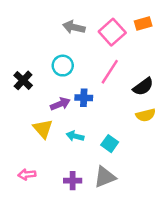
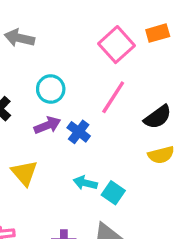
gray arrow: (74, 27) -> (19, 38), moved
blue cross: (84, 98) -> (79, 132), turned 35
purple arrow: (60, 104) -> (47, 125), moved
cyan arrow: (75, 136) -> (85, 183), moved

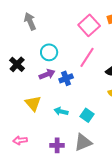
gray arrow: (19, 38) -> (30, 21), turned 54
blue cross: (79, 132) -> (66, 78), turned 32
cyan arrow: (85, 183) -> (61, 111), moved

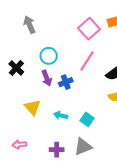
purple arrow: (47, 74) -> (47, 78), turned 91

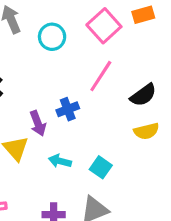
cyan circle: (49, 56) -> (52, 37), moved
purple arrow: (47, 78) -> (38, 123), moved

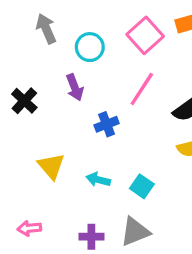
purple arrow: (38, 123) -> (75, 87), moved

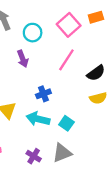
blue cross: (107, 124) -> (43, 94), moved
cyan arrow: (98, 180) -> (38, 119), size x1.5
purple cross: (91, 237) -> (34, 156), turned 32

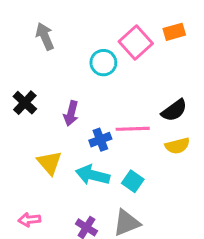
cyan circle: (33, 33) -> (103, 63), moved
purple arrow: (23, 59) -> (71, 113), moved, turned 35
pink line: (66, 60) -> (133, 129), moved, turned 55

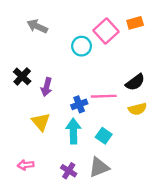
gray arrow: (45, 36) -> (37, 26), turned -42
purple arrow: (71, 113) -> (47, 87), moved
cyan arrow: (93, 175) -> (73, 131), turned 75

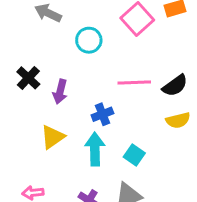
cyan circle: (82, 46) -> (89, 40), moved
pink line: (104, 96) -> (134, 83), moved
yellow triangle: (41, 122) -> (53, 137), turned 36

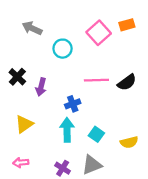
yellow semicircle: (178, 120) -> (129, 142), moved
yellow triangle: (53, 137) -> (24, 124), moved

